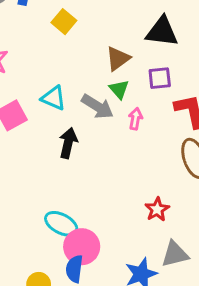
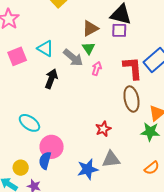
purple square: (160, 78) -> (119, 30), moved
cyan ellipse: (61, 224) -> (29, 123), moved

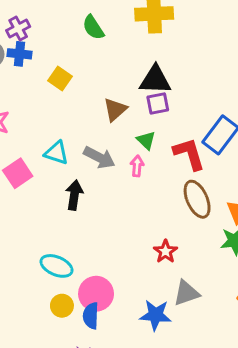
green triangle: (88, 48) -> (146, 140), moved
yellow circle: (21, 168) -> (62, 306), moved
blue star: (88, 169) -> (155, 315), turned 30

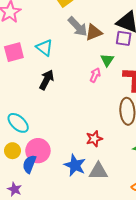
gray arrow: (99, 157) -> (78, 27), moved
blue star: (155, 315) -> (75, 165), moved

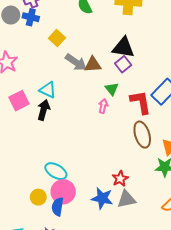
brown triangle: (94, 32) -> (93, 65), turned 30
purple square: (124, 38) -> (123, 64), turned -35
black arrow: (47, 80) -> (44, 110), moved
cyan ellipse: (18, 123) -> (56, 171), moved
red star: (94, 139) -> (120, 179), moved

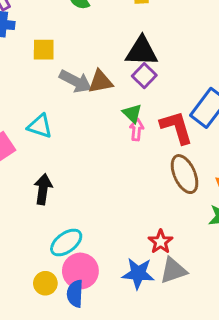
yellow square: (57, 38) -> (44, 50), turned -35
pink arrow: (103, 106) -> (137, 130), moved
black arrow: (44, 110) -> (43, 189), moved
cyan ellipse: (56, 171) -> (66, 242), turned -60

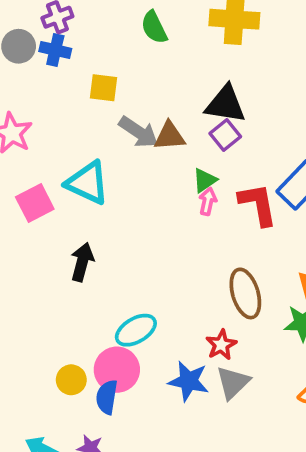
green triangle: (132, 113) -> (205, 180), turned 35
cyan triangle: (40, 126) -> (88, 183), size x1.4
brown ellipse: (185, 174) -> (245, 293), moved
cyan ellipse: (66, 242) -> (136, 330), moved
gray triangle: (173, 270) -> (233, 383), turned -32

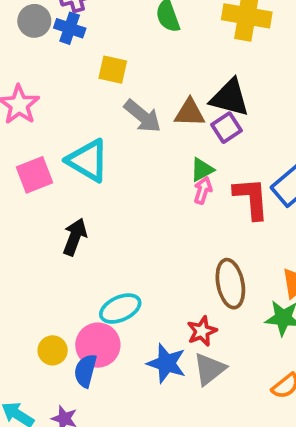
brown triangle: (170, 136) -> (190, 113), moved

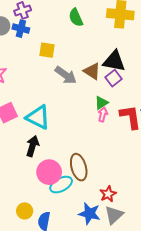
brown triangle: (190, 113) -> (92, 71), turned 36
cyan triangle: (88, 160) -> (38, 117), moved
brown ellipse: (230, 284) -> (79, 167), moved
pink circle: (98, 345) -> (49, 172), moved

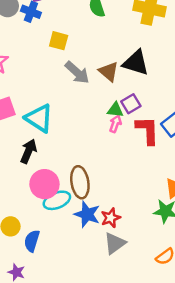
purple square: (113, 78) -> (131, 104), moved
green triangle: (101, 103) -> (115, 110), turned 32
blue star: (89, 214) -> (87, 214), moved

